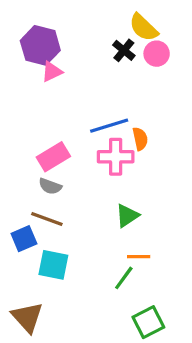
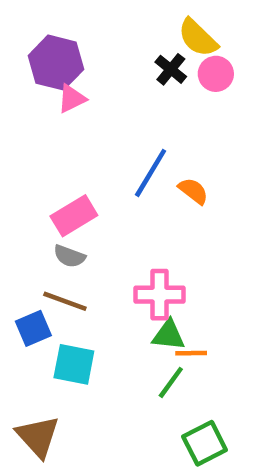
blue line: (109, 126) -> (151, 173), turned -42
orange semicircle: (140, 139) -> (193, 191), turned -40
pink cross: (116, 157) -> (160, 295), moved
green triangle: (127, 216) -> (169, 335), moved, turned 40

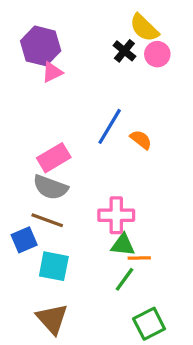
gray semicircle: (69, 256) -> (50, 187), size x1.5
brown triangle: (38, 436) -> (52, 319), moved

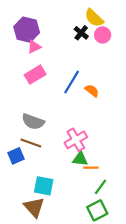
pink rectangle: (54, 158) -> (35, 75), moved
pink cross: (116, 215) -> (76, 140), turned -30
cyan square: (54, 266) -> (44, 186), moved
green line: (124, 279) -> (100, 187), moved

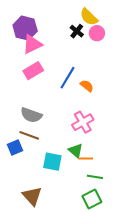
pink triangle: (34, 47) -> (32, 44), size x1.5
pink cross: (76, 140) -> (83, 122), moved
green triangle: (80, 159) -> (76, 151), turned 35
cyan square: (44, 186) -> (52, 162), moved
green line: (100, 187) -> (95, 177), turned 63

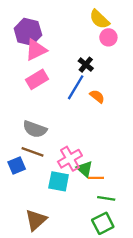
black cross: (77, 31) -> (86, 65), moved
pink cross: (83, 122) -> (70, 159), moved
brown triangle: (32, 196) -> (36, 220), turned 30

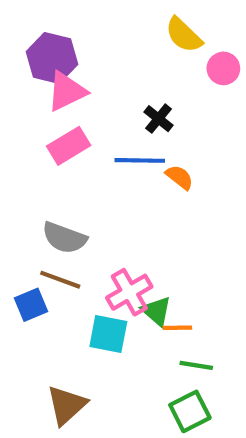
pink circle: (108, 37) -> (223, 68), moved
blue line: (76, 87) -> (140, 160), turned 60

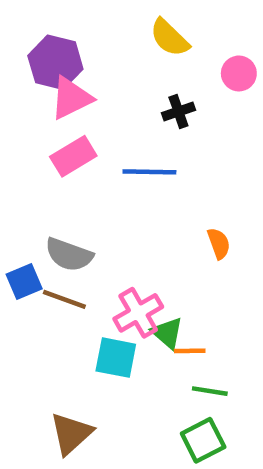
yellow semicircle: (184, 35) -> (170, 38), moved
black cross: (159, 119) -> (178, 111), moved, turned 32
orange semicircle: (179, 177) -> (219, 243), moved, turned 32
blue square: (31, 305) -> (24, 281), moved

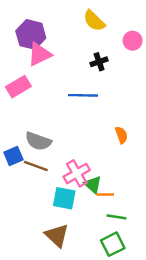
pink rectangle: (73, 156) -> (18, 87), moved
brown triangle: (71, 434) -> (57, 235), moved, turned -35

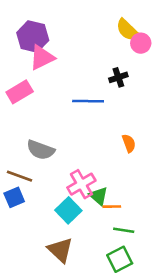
yellow semicircle: (94, 21) -> (128, 30), moved
black cross: (99, 62) -> (118, 77), moved
blue square: (13, 156) -> (14, 197), moved
brown line: (36, 166) -> (20, 176), moved
cyan square: (64, 198) -> (68, 210), turned 35

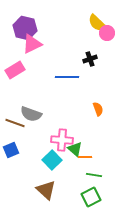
brown line: (20, 176) -> (15, 123), moved
pink cross: (81, 184) -> (62, 140), turned 35

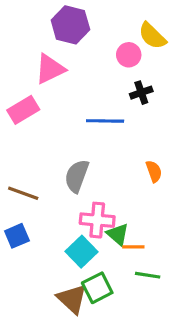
purple hexagon: (25, 28) -> (70, 25), moved
pink circle: (107, 33) -> (129, 55), moved
gray semicircle: (31, 114) -> (77, 176), moved, turned 90
green square: (91, 197) -> (97, 288), moved

